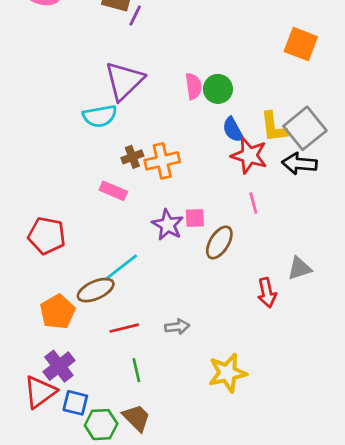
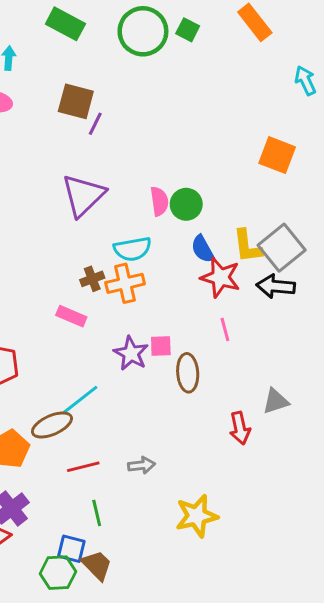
cyan semicircle: (100, 116) -> (132, 249), moved
brown ellipse: (219, 242) -> (188, 373), turned -36
blue square: (75, 403) -> (71, 549), moved

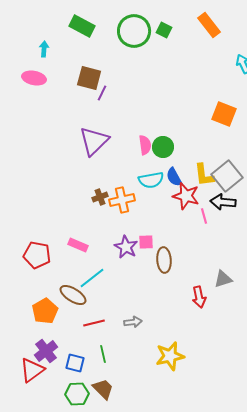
cyan semicircle: (132, 249) -> (151, 180), moved
pink rectangle: (71, 316) -> (78, 245), moved
pink line: (225, 330) -> (204, 216), moved
brown ellipse: (52, 425) -> (73, 295), turned 56
blue square: (71, 549) -> (75, 363), moved

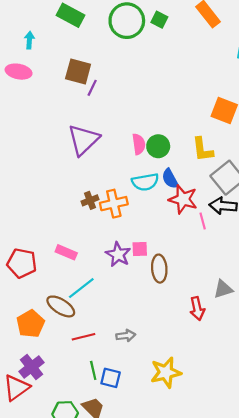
yellow L-shape: (204, 175) -> (203, 149), moved
blue square: (75, 363) -> (111, 378), moved

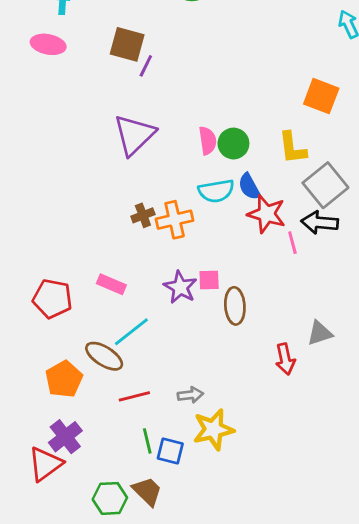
yellow star: (166, 372) -> (213, 429), moved

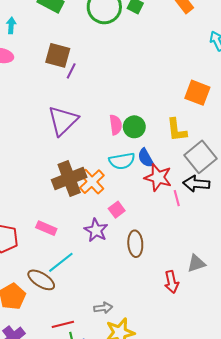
brown cross: (143, 215) -> (69, 179), size x2.0
orange cross: (175, 220) -> (92, 182), turned -30
pink square: (209, 280) -> (117, 210), moved, turned -35
red line: (134, 396) -> (63, 324), moved

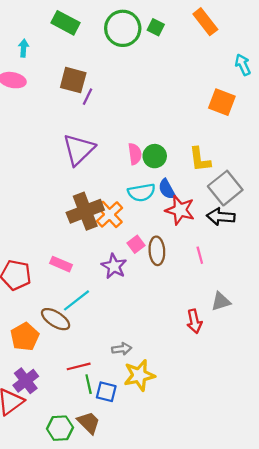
orange square: (197, 93) -> (222, 102), moved
pink line: (177, 198) -> (200, 255), moved
brown ellipse: (135, 244) -> (157, 251), moved

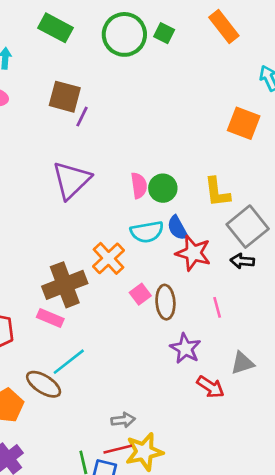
brown cross: (85, 211) -> (65, 285), moved
black arrow: (221, 217) -> (242, 261), size x0.7
purple star: (114, 266) -> (185, 348), moved
red arrow: (194, 321) -> (211, 387), turned -45
red line: (79, 366) -> (118, 449), moved

